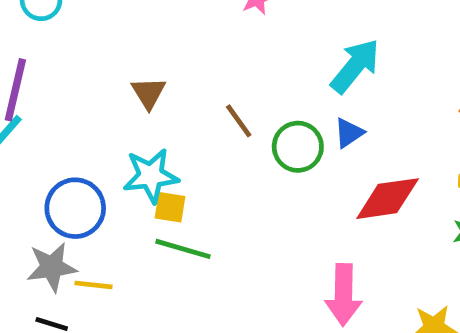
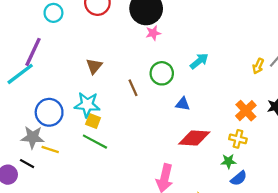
cyan arrow: (355, 66) -> (199, 61), moved, size x0.7
blue triangle: (349, 133) -> (183, 104), turned 32
green circle: (298, 147) -> (162, 73), moved

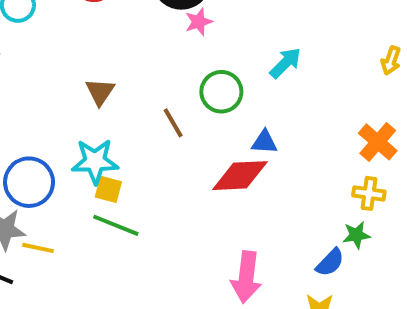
red diamond: (194, 138) -> (240, 176), moved
blue semicircle: (239, 178) -> (330, 262), moved

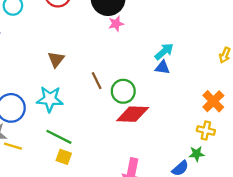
green circle: (221, 92) -> (123, 91), moved
blue triangle: (264, 142) -> (162, 67), moved
yellow square: (108, 189) -> (64, 157), moved

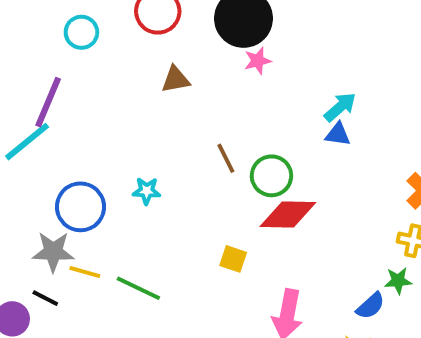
brown triangle: (56, 59) -> (176, 79), moved, turned 42
cyan star: (50, 99) -> (147, 191), size x0.6
green line: (59, 137) -> (138, 288), moved
yellow square: (64, 157) -> (233, 259), moved

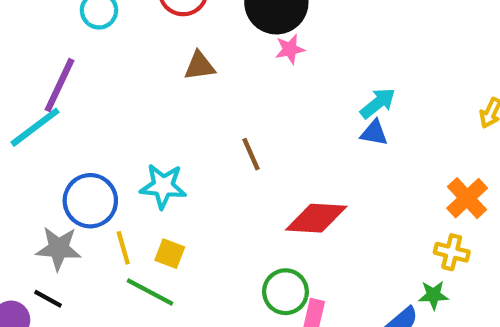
green circle: (271, 176) -> (285, 292), moved
cyan star: (147, 191) -> (163, 186), size x1.5
yellow square: (233, 259) -> (170, 254), moved
yellow line: (85, 272) -> (123, 248), moved, turned 56

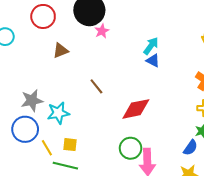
blue triangle: (374, 133) -> (153, 61), turned 32
gray star: (59, 248) -> (32, 100), moved

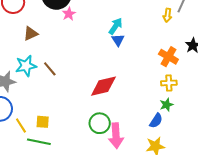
blue triangle: (153, 61) -> (118, 40), turned 32
brown line: (96, 86) -> (50, 69), moved
cyan star: (58, 113) -> (26, 66), moved

